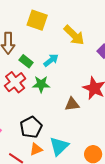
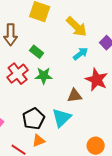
cyan arrow: (51, 60) -> (81, 54), moved
green rectangle: (26, 61) -> (37, 52), moved
cyan triangle: (59, 146) -> (62, 118), moved

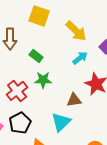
red cross: (18, 74) -> (17, 91), moved
black pentagon: (34, 119) -> (20, 123), moved

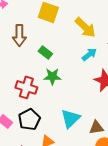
red cross: (17, 91) -> (26, 87), turned -35
brown triangle: (74, 100) -> (96, 127), moved

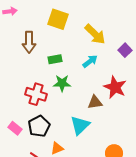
green rectangle: (45, 52) -> (55, 59), turned -48
cyan arrow: (89, 54) -> (90, 61), moved
brown triangle: (96, 127) -> (95, 102), moved

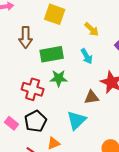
yellow arrow: (95, 34) -> (92, 29), size x0.7
green rectangle: (55, 59) -> (52, 54), size x1.6
cyan arrow: (90, 61) -> (87, 56), turned 98

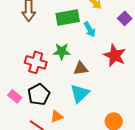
green rectangle: (52, 54) -> (68, 17), moved
brown triangle: (92, 97) -> (81, 68), moved

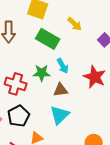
green rectangle: (68, 17) -> (48, 39), turned 40
cyan arrow: (90, 29) -> (63, 66), moved

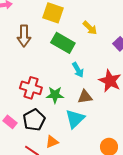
green star: (42, 73) -> (55, 95), moved
brown triangle: (61, 90) -> (85, 97), moved

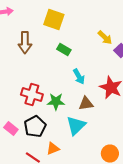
yellow arrow: (90, 28) -> (105, 38), moved
green rectangle: (63, 43) -> (64, 50), size x0.6

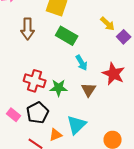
green rectangle: (64, 50) -> (67, 36), size x1.5
brown triangle: (86, 104) -> (89, 90), turned -49
cyan triangle: (76, 126) -> (77, 125), moved

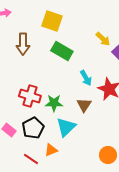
cyan arrow: (82, 63) -> (86, 78), moved
cyan triangle: (77, 125) -> (66, 127), moved

